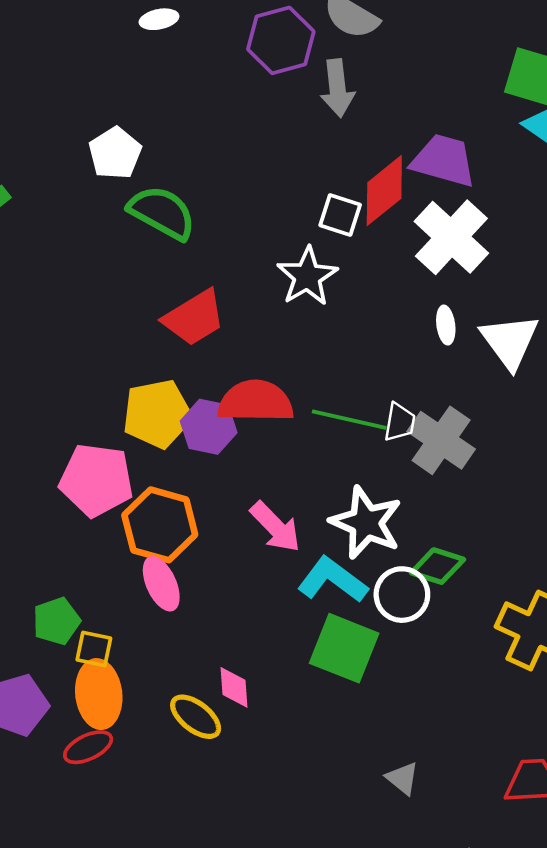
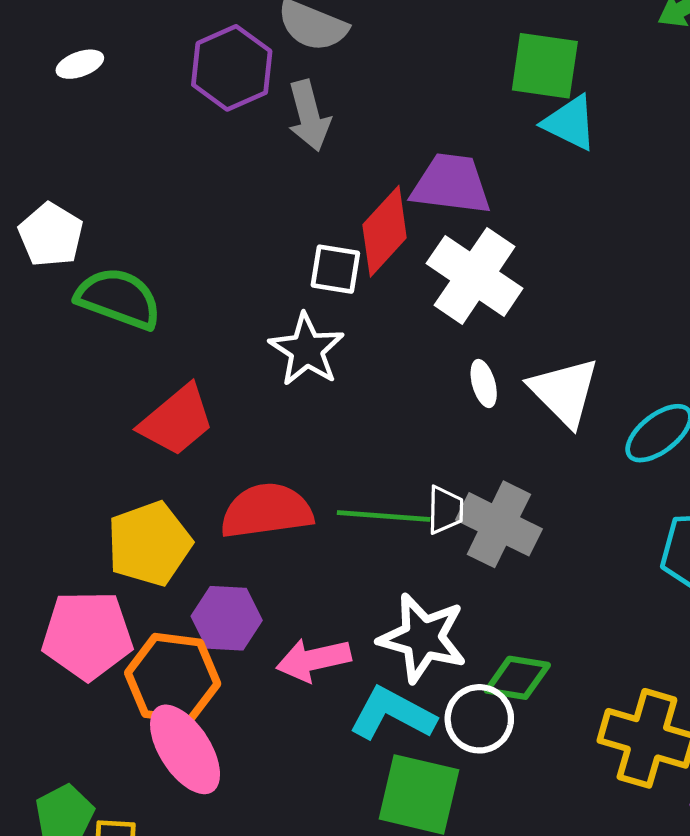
purple hexagon: (209, 427) -> (227, 618), moved
pink arrow: (275, 527) -> (313, 660), turned 130
pink ellipse: (161, 584) -> (185, 749), size x1.4

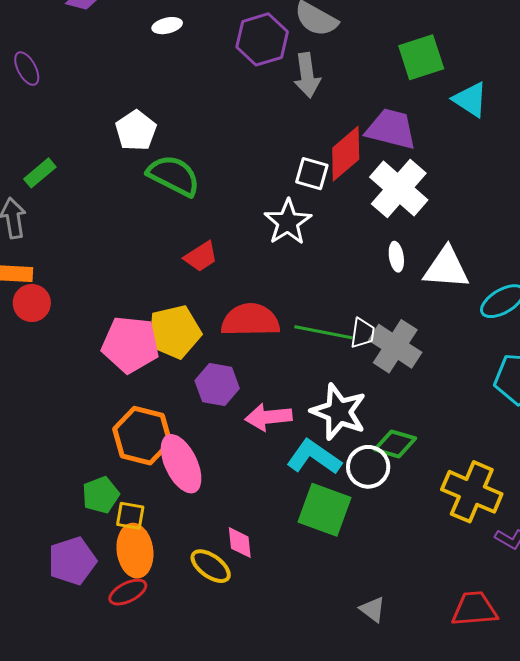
green square: (545, 66) -> (421, 57), moved, turned -33
white triangle: (564, 392) -> (446, 268), turned -48
red trapezoid: (177, 420) -> (201, 257), size x0.7
pink pentagon: (87, 635) -> (130, 344), moved
orange hexagon: (173, 678) -> (142, 436), moved

